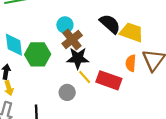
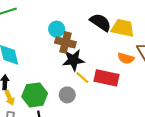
brown cross: (72, 39) -> (65, 42), turned -30
green hexagon: (38, 54) -> (35, 95), moved
orange semicircle: (131, 63) -> (126, 58), turned -70

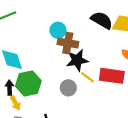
green hexagon: (35, 95) -> (28, 84), moved
gray circle: (67, 95) -> (68, 88), moved

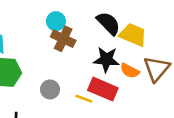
black star: (77, 60) -> (106, 59), moved
yellow line: (87, 77) -> (84, 99), moved, turned -32

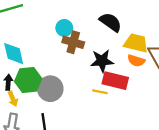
yellow trapezoid: (133, 35) -> (136, 43), moved
black star: (106, 59) -> (102, 61), moved
gray circle: (50, 89) -> (50, 89), moved, size x1.5

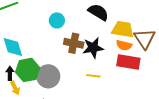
brown cross: (73, 42) -> (74, 43), moved
red rectangle: (115, 81) -> (128, 62), moved

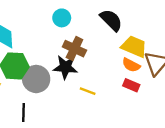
black star: (93, 48) -> (65, 67), moved
red rectangle: (128, 62) -> (131, 85), size x0.6

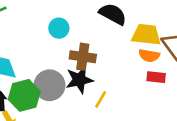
gray circle: (36, 79) -> (50, 85), moved
yellow line: (88, 91) -> (101, 99), moved, turned -63

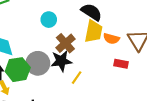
yellow trapezoid: (146, 35) -> (94, 31), moved, turned 90
orange semicircle: (149, 55) -> (111, 39), moved
brown cross: (83, 57) -> (65, 43), turned 36

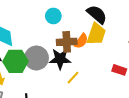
orange semicircle: (111, 39) -> (81, 41), moved, turned -77
brown cross: (65, 43) -> (67, 42), turned 30

